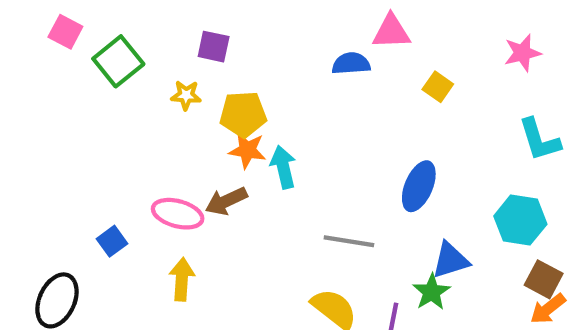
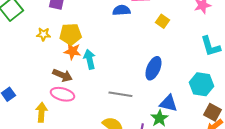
yellow star: (186, 95) -> (43, 34), moved
brown arrow: (226, 201) -> (62, 75), turned -132
pink ellipse: (178, 214) -> (62, 94), moved
blue triangle: (451, 260) -> (168, 103), turned 30

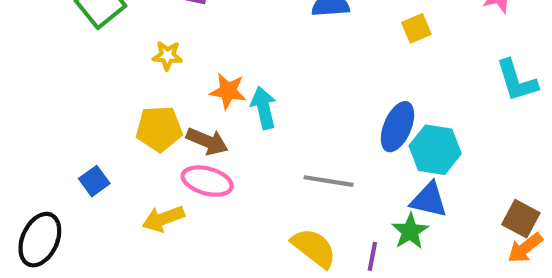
yellow square: (162, 21) -> (416, 28), turned 32
yellow pentagon: (70, 34) -> (159, 129), moved
cyan hexagon: (201, 84) -> (435, 150), moved
yellow arrow: (41, 112) -> (163, 219), turned -114

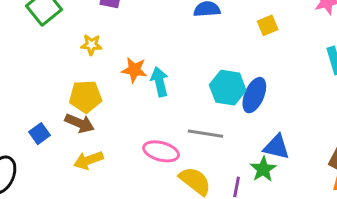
brown arrow: (207, 141) -> (80, 123), moved
cyan hexagon: (435, 150) -> (228, 88), moved
pink ellipse: (207, 181) -> (161, 151), moved

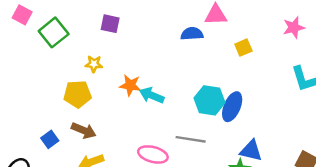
cyan arrow: (160, 82) -> (152, 95), turned -55
yellow pentagon: (85, 97) -> (77, 94), moved

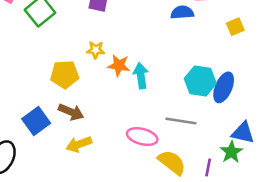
yellow star: (94, 64) -> (96, 50), moved
cyan arrow: (152, 95) -> (141, 76), turned 60
blue square: (50, 139) -> (36, 121), size x1.5

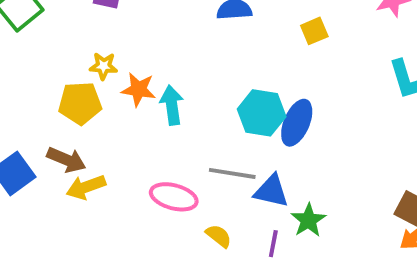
yellow pentagon: (65, 74) -> (80, 103), moved
blue triangle: (243, 133) -> (271, 191), moved
yellow arrow: (79, 144) -> (86, 187), moved
yellow semicircle: (172, 162) -> (219, 236), size x0.6

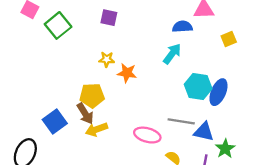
yellow pentagon: (80, 103) -> (92, 96), moved
cyan arrow: (172, 105) -> (172, 54), moved, turned 45
brown arrow: (66, 160) -> (85, 114), turned 35

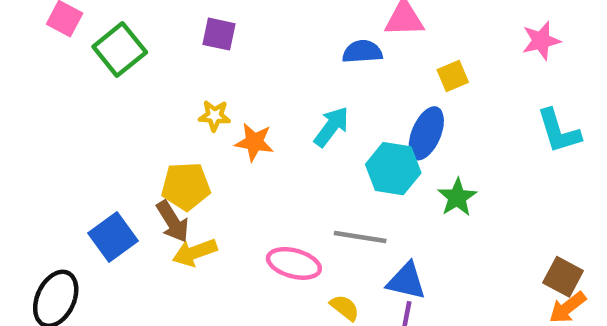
cyan arrow: (172, 54) -> (331, 127), moved
blue ellipse: (218, 92) -> (426, 133), moved
blue triangle: (204, 132) -> (406, 281), moved
green star: (225, 149) -> (457, 197), moved

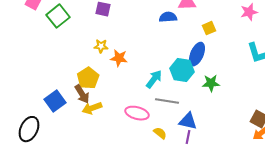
cyan arrow: (331, 127) -> (154, 79), moved
yellow pentagon: (186, 186) -> (88, 78), turned -30
green star: (457, 197) -> (211, 83), turned 30

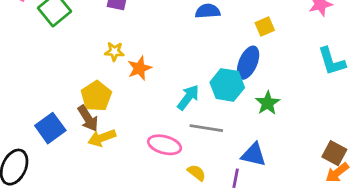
orange star: (119, 58) -> (139, 68), turned -30
green star: (211, 83) -> (268, 103), turned -30
blue triangle: (188, 121) -> (254, 155), moved

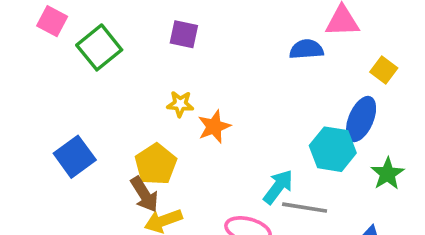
yellow square: (265, 26) -> (384, 70), turned -30
cyan arrow: (188, 97) -> (278, 187), moved
blue square: (50, 128) -> (75, 157), moved

